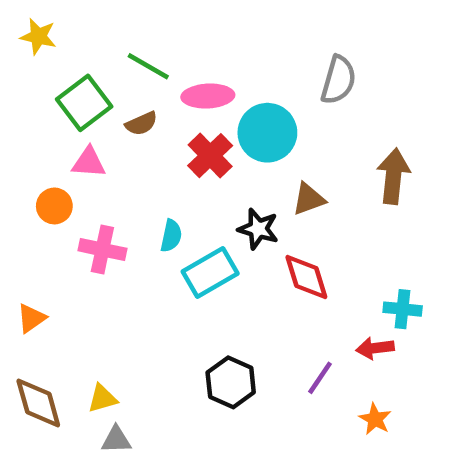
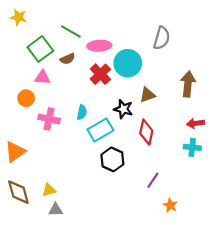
red diamond: (306, 277) -> (146, 132), turned 30
orange triangle: (31, 318) -> (15, 152), size x1.5
red arrow: (375, 348) -> (196, 123), moved
black hexagon: (231, 382) -> (112, 159), moved
orange star: (375, 419) -> (170, 205), moved

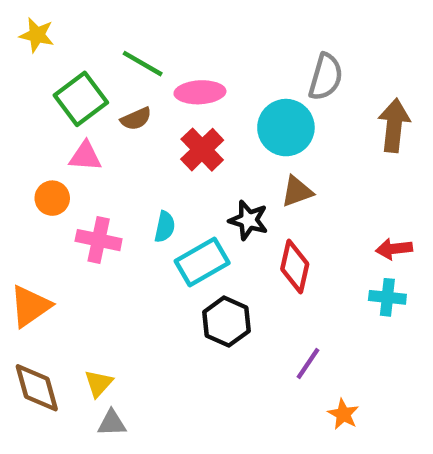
cyan circle: (128, 63) -> (286, 128), moved
brown arrow: (188, 84) -> (394, 125), moved
yellow triangle: (49, 190) -> (99, 383), turned -32

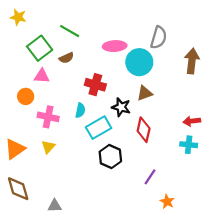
pink ellipse: (200, 92) -> (115, 46), moved
red cross: (202, 150) -> (95, 85), moved, turned -30
yellow triangle: (99, 383) -> (48, 147), moved

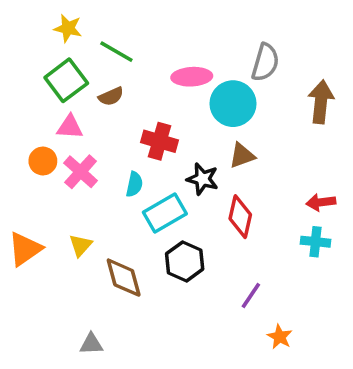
yellow star: (18, 17) -> (68, 28), moved
pink cross: (48, 117) -> (81, 172), moved, turned 30
brown diamond: (18, 189) -> (124, 278), moved

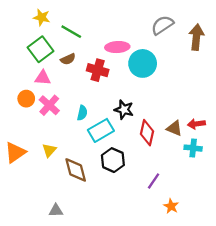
gray semicircle: (265, 62) -> (162, 25), moved, turned -140
brown arrow: (321, 102) -> (196, 37), moved
red cross: (159, 141) -> (98, 70), moved
brown triangle: (242, 156) -> (174, 128), moved, turned 42

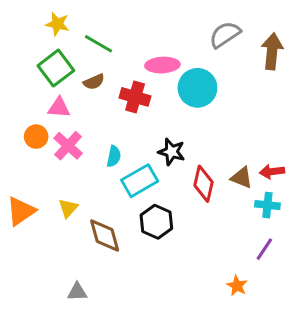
purple line: (154, 181) -> (264, 249), moved

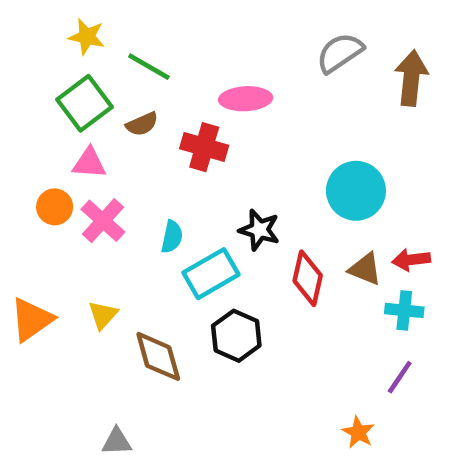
cyan circle: (197, 88) -> (356, 191), moved

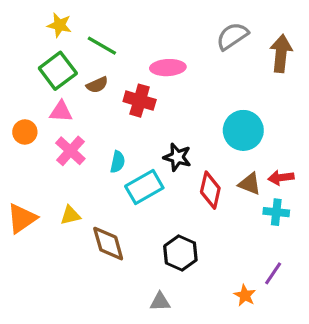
orange circle: (55, 207) -> (25, 132), moved
yellow triangle: (103, 315) -> (70, 215), turned 35
black hexagon: (236, 336) -> (180, 253), moved
purple line: (400, 377) -> (273, 273), moved
gray triangle: (117, 442) -> (160, 302), moved

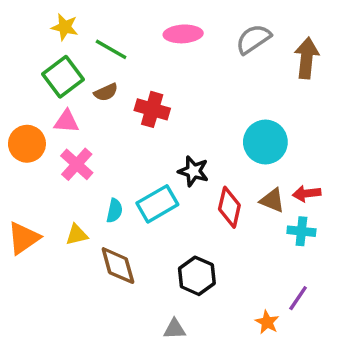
pink ellipse: (168, 68) -> (183, 34), moved
orange circle: (25, 132) -> (27, 144), size x1.4
cyan semicircle: (118, 162) -> (114, 211), moved

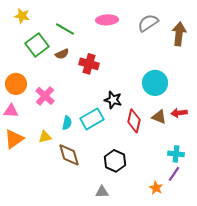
yellow star: (65, 27) -> (22, 16), moved
pink triangle: (66, 121) -> (11, 111), moved
cyan cross: (301, 231) -> (176, 154), moved

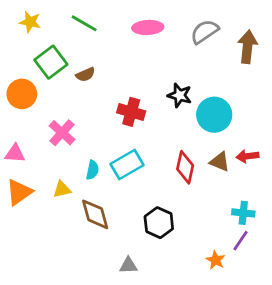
green line: (65, 29) -> (84, 23), moved
red cross: (89, 64) -> (131, 112), moved
orange circle: (16, 84) -> (22, 94), moved
black star: (113, 100) -> (180, 95), moved
gray triangle: (102, 192) -> (128, 266), moved

